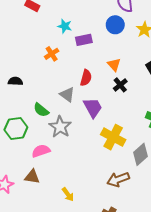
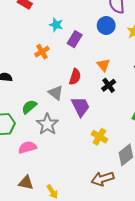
purple rectangle: (84, 40) -> (75, 39), turned -49
green semicircle: (41, 110) -> (29, 107), turned 98
yellow cross: (113, 137) -> (99, 137), size x0.7
brown triangle: (32, 177) -> (26, 183), moved

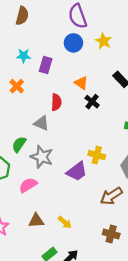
purple trapezoid: (80, 107) -> (77, 171), moved, turned 95

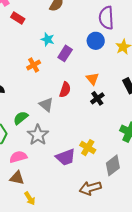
brown triangle: (36, 221) -> (17, 178), moved
yellow arrow: (65, 222) -> (30, 198), moved

